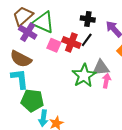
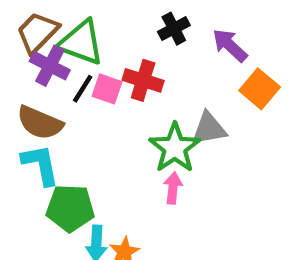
black cross: (88, 19) -> (174, 29), turned -32
black line: (87, 40) -> (83, 89), moved
pink arrow: (106, 81) -> (173, 188), moved

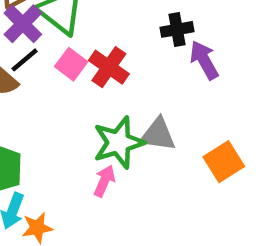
black cross: (174, 29) -> (177, 29), moved
black line: (83, 89) -> (25, 60), moved
orange square: (260, 89) -> (224, 162), moved

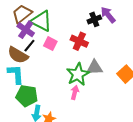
purple arrow: (204, 60) -> (108, 15), moved
red cross: (109, 67) -> (79, 41), moved

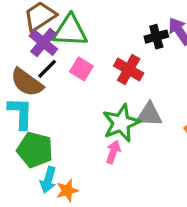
green triangle: (41, 21) -> (70, 31), turned -30

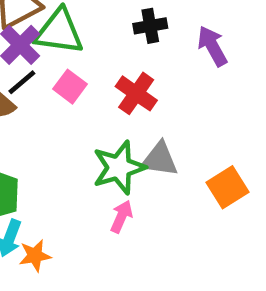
black cross: (156, 37) -> (150, 26), moved
pink arrow: (113, 152) -> (121, 217), moved

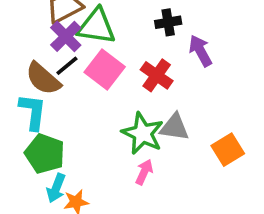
purple arrow: (212, 46) -> (200, 51), moved
pink square: (70, 87) -> (105, 69), size x1.5
green star: (119, 168) -> (143, 133), turned -30

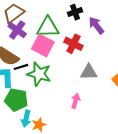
green triangle: (96, 26) -> (48, 27), moved
black line: (67, 66) -> (21, 67), moved, turned 32
green star: (143, 133) -> (39, 74), moved

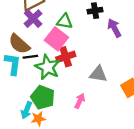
green triangle: (48, 27) -> (65, 21), size x0.7
red cross: (73, 44) -> (66, 57), moved, turned 36
green pentagon: (16, 100) -> (43, 97), moved

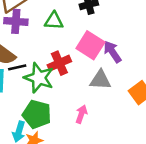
purple cross: (33, 19) -> (16, 21), turned -36
purple arrow: (114, 28) -> (112, 52), moved
pink square: (56, 39) -> (90, 45), moved

